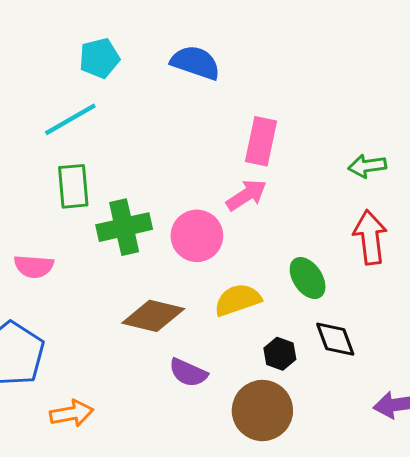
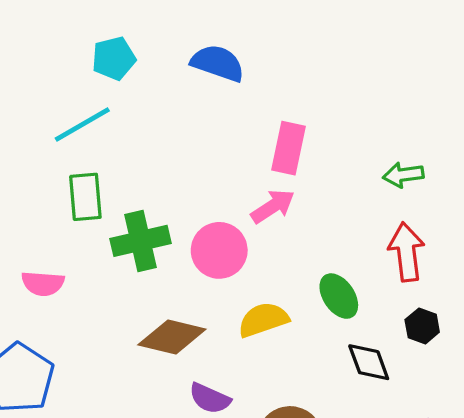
black hexagon: (280, 354) -> (422, 326), moved

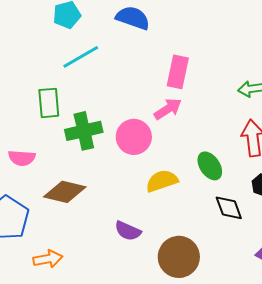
cyan line: (82, 124) -> (81, 57), moved
brown diamond: (172, 337) -> (65, 192), moved

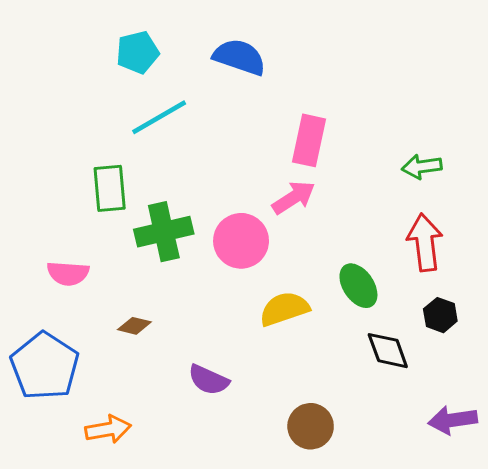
brown diamond: (65, 192) -> (134, 326), size x0.5
purple semicircle: (128, 231) -> (209, 380), moved
brown circle: (179, 257) -> (311, 426), size x0.7

